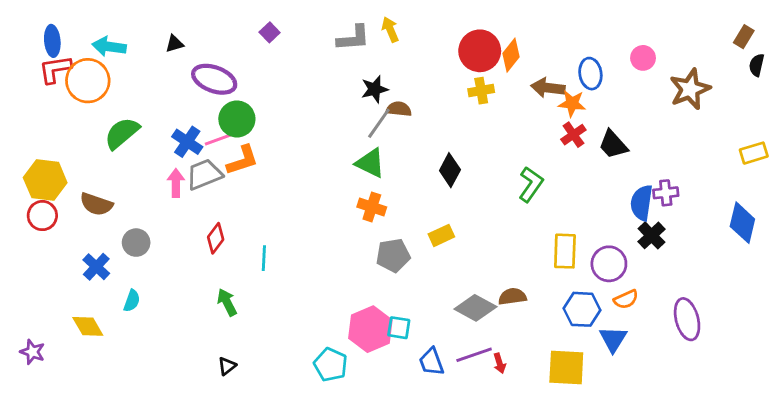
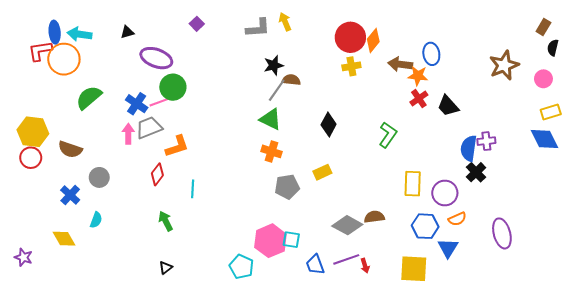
blue ellipse: (52, 41) -> (55, 32), moved
pink circle: (643, 58) -> (543, 79), moved
orange L-shape: (243, 160) -> (177, 146), moved
blue diamond: (742, 223) -> (544, 139), moved, turned -40

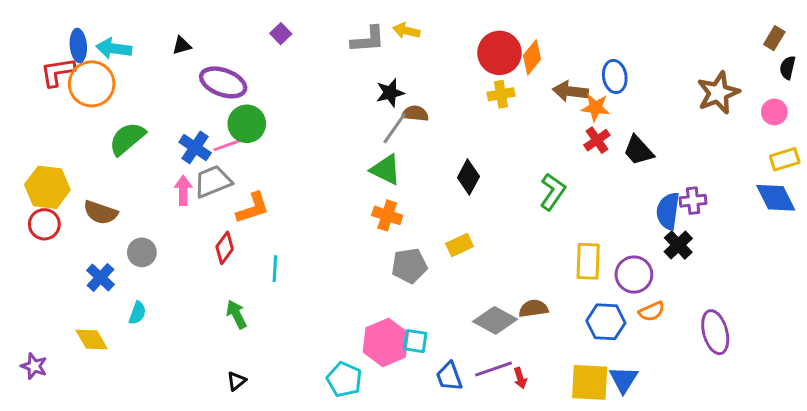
yellow arrow: (285, 22) -> (406, 31), turned -54
blue triangle: (448, 248) -> (624, 379), moved

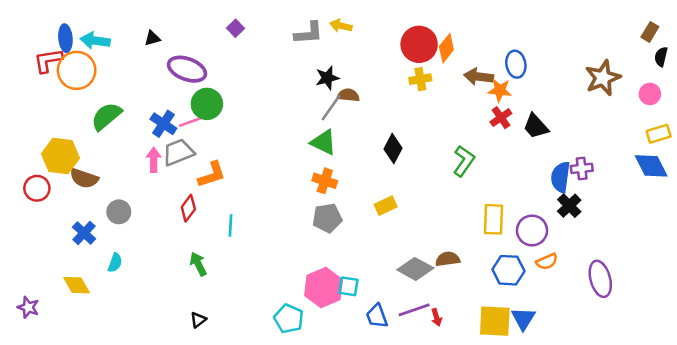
yellow hexagon: (47, 187) -> (60, 156), moved
gray pentagon: (409, 266) -> (327, 218), moved

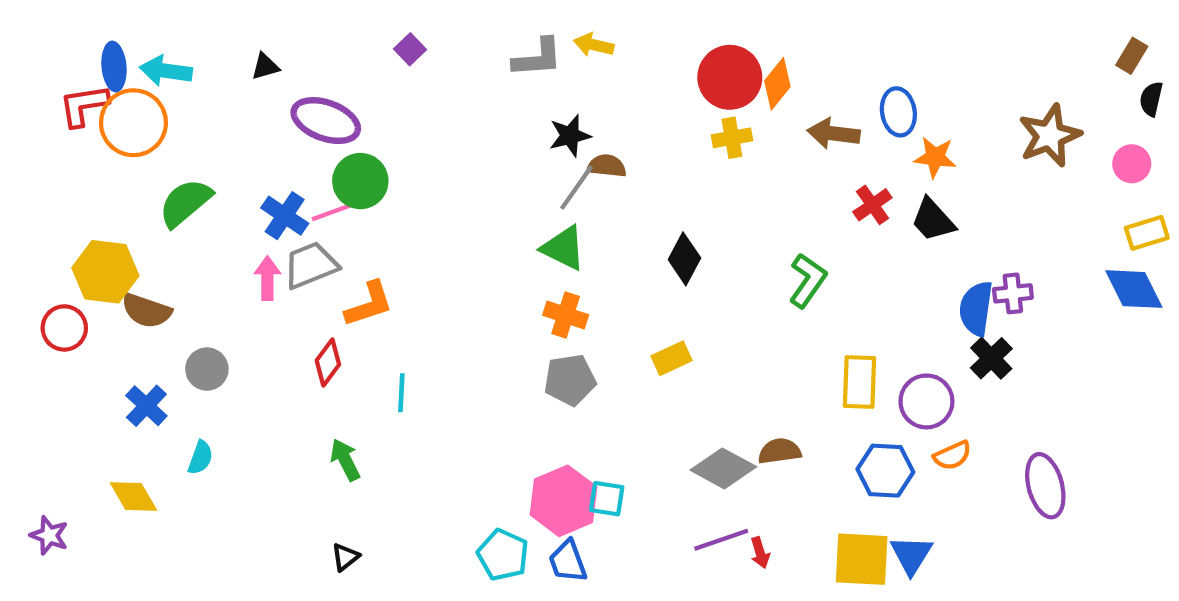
orange star: (500, 90) -> (935, 157), moved
blue trapezoid: (377, 316) -> (568, 561), moved

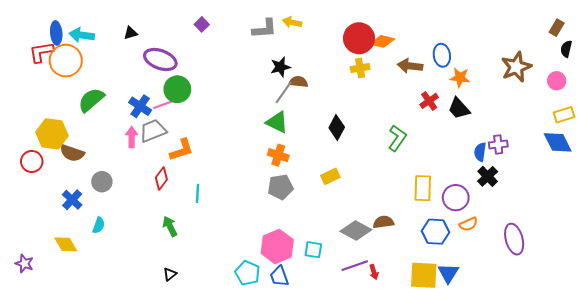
orange diamond: (777, 84) -> (382, 41), turned 65
blue semicircle: (976, 309) -> (480, 152), size x0.7
cyan square: (607, 499) -> (313, 250), moved

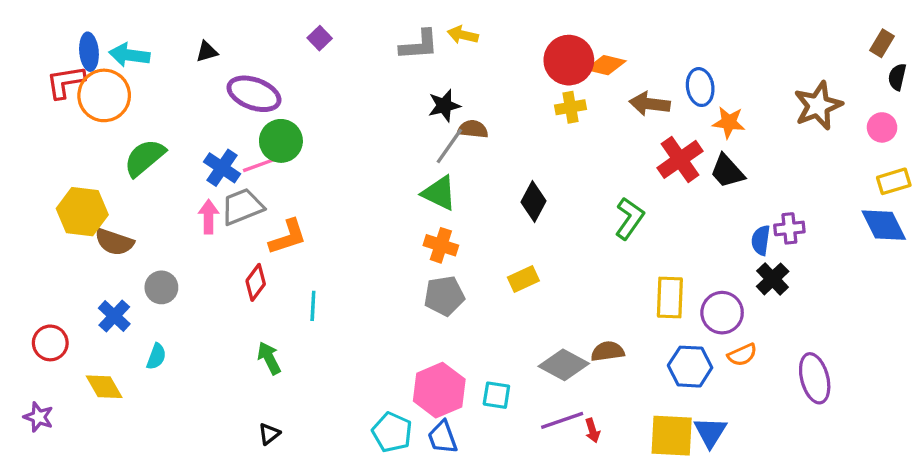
red cross: (429, 101) -> (680, 159), size x1.5
red circle: (32, 162) -> (50, 343), moved

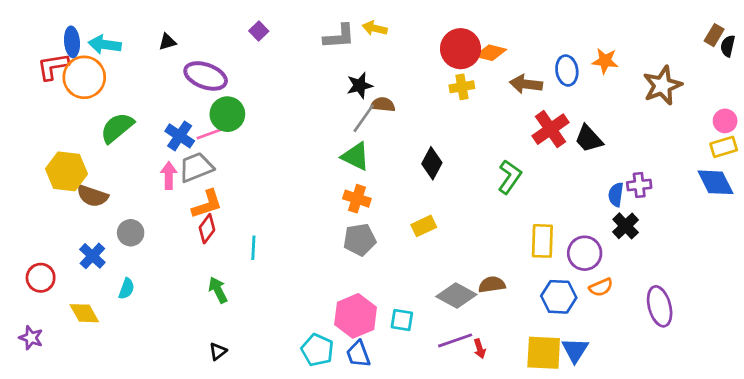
black semicircle: (897, 77) -> (728, 46), moved
orange star: (729, 122) -> (605, 61), moved
pink circle: (882, 127) -> (725, 121), moved
orange L-shape: (288, 237) -> (207, 204), moved

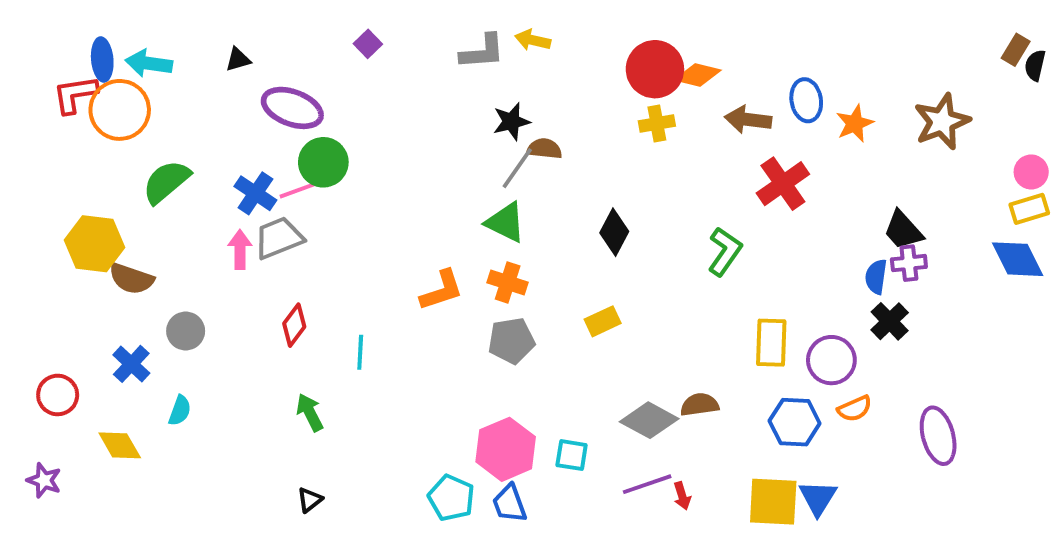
orange star: (605, 61) -> (855, 123), moved, turned -30
black trapezoid: (589, 139) -> (903, 230), moved
orange L-shape: (207, 204) -> (442, 290), moved

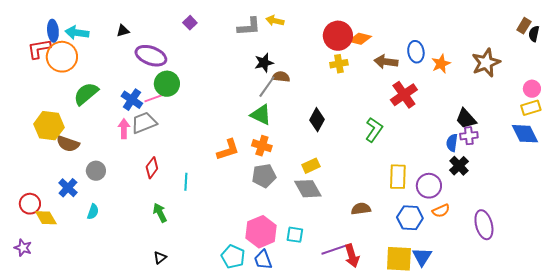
gray diamond: (649, 420) -> (308, 189), moved, turned 32
yellow diamond: (120, 445) -> (46, 218), moved
red arrow: (682, 496) -> (352, 256), size x1.6

